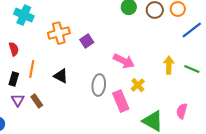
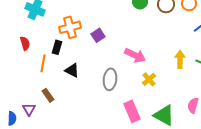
black rectangle: (14, 79) -> (57, 47), moved
purple triangle: (18, 100) -> (29, 109), moved
pink rectangle: (121, 101) -> (132, 111), moved

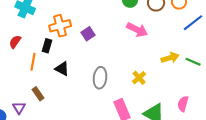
red semicircle: (25, 43) -> (15, 42), turned -128
pink arrow: (135, 55) -> (137, 30), moved
yellow arrow: (180, 59) -> (170, 58), turned 72

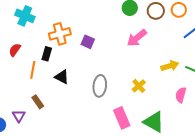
pink arrow: (137, 30) -> (137, 38), turned 115
purple square: (88, 34) -> (88, 42), turned -32
pink semicircle: (183, 104) -> (181, 95), moved

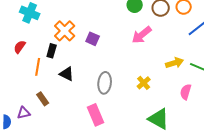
orange cross: (60, 34) -> (65, 31), turned -30
purple triangle: (19, 116) -> (24, 113), turned 48
pink rectangle: (122, 118) -> (96, 115), moved

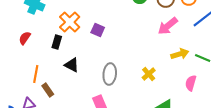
pink arrow: (142, 35) -> (168, 26), moved
orange line: (38, 67) -> (36, 74), moved

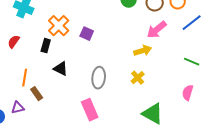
yellow arrow: (180, 54) -> (143, 51), moved
pink semicircle: (191, 83) -> (188, 93), moved

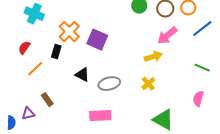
purple square: (87, 34) -> (97, 40), size x1.5
black triangle: (61, 69) -> (82, 75), moved
orange line: (25, 78) -> (35, 69), moved, turned 36
gray ellipse: (99, 78) -> (109, 84), turned 70
pink rectangle: (90, 110) -> (100, 116), turned -70

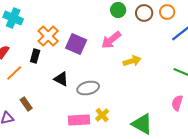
pink arrow: (167, 36) -> (111, 40), moved
yellow cross: (148, 84) -> (102, 115), moved

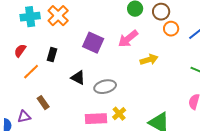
orange circle: (167, 12) -> (171, 29), moved
cyan cross: (13, 18) -> (30, 17), turned -30
orange cross: (48, 36) -> (58, 16), moved

